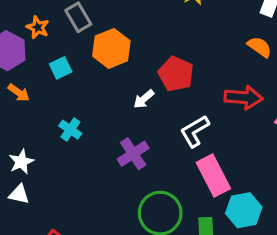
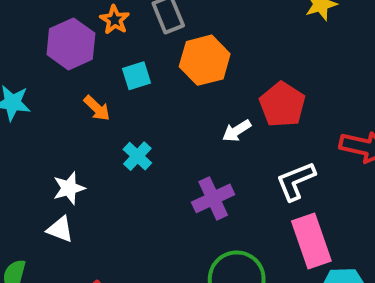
orange arrow: (19, 93) -> (97, 108), moved

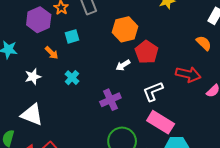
orange hexagon: (205, 60) -> (125, 29), moved
white star: (69, 188) -> (33, 77), moved
white triangle: (60, 229) -> (32, 115), size x1.6
pink rectangle: (311, 241) -> (161, 122), turned -40

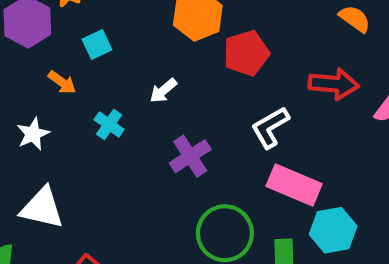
red pentagon: (147, 52) -> (246, 53), turned 30
white arrow: (123, 65) -> (163, 91), moved

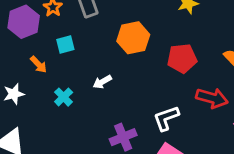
red pentagon: (246, 53) -> (182, 58), moved
purple cross: (190, 156) -> (123, 137), moved

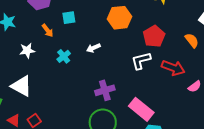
red pentagon: (182, 58) -> (154, 36), turned -30
white L-shape: (166, 118) -> (141, 61), moved

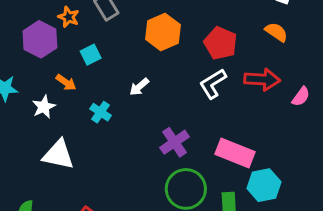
white star: (27, 51) -> (44, 107), moved
white triangle: (21, 86) -> (58, 155), moved

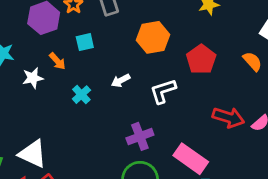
red arrow: (262, 79) -> (228, 117), moved
white L-shape: (213, 84) -> (163, 91), moved
white triangle: (58, 155) -> (33, 154), moved

